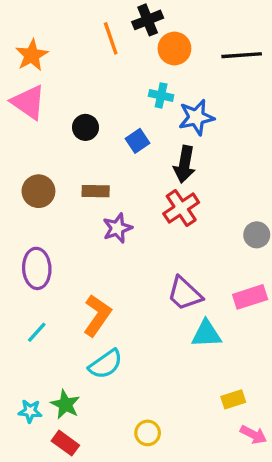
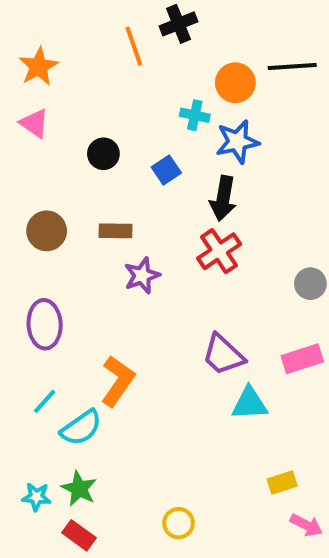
orange circle: (174, 48) -> (235, 83), moved
pink triangle: (28, 102) -> (34, 123), size x0.7
cyan semicircle: (106, 364) -> (81, 428), moved

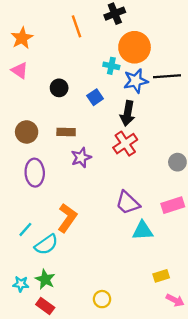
black cross: (179, 24) -> (115, 14), moved
black line: (292, 66) -> (167, 76), moved
orange circle: (235, 83) -> (135, 47), size x1.4
purple ellipse: (45, 324) -> (35, 173), moved

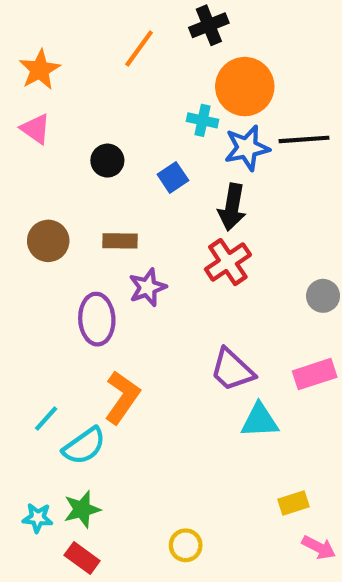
orange line: (76, 26) -> (139, 49), turned 55
purple ellipse: (35, 173) -> (97, 319), moved
green star: (45, 279) -> (82, 509), turned 30

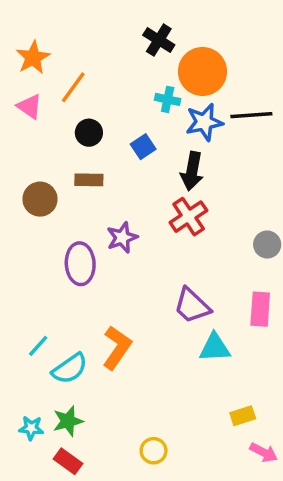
black cross: (209, 25) -> (159, 40), moved, turned -36
orange line: (139, 49) -> (73, 87), moved
brown rectangle: (120, 241) -> (89, 180), moved
pink rectangle: (315, 374) -> (260, 309), turned -68
orange L-shape: (122, 397) -> (117, 348), moved

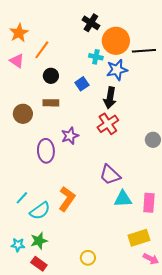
black line: (251, 115) -> (144, 51), moved
pink rectangle: (260, 309) -> (149, 203), moved
yellow rectangle: (243, 416) -> (139, 238), size x1.5

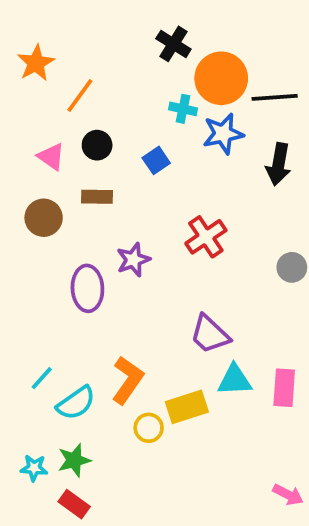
pink triangle: (17, 61) -> (51, 157), moved
black arrow: (110, 98) -> (278, 164), moved
yellow rectangle: (139, 238) -> (187, 407), moved
yellow circle: (88, 258) -> (149, 428), moved

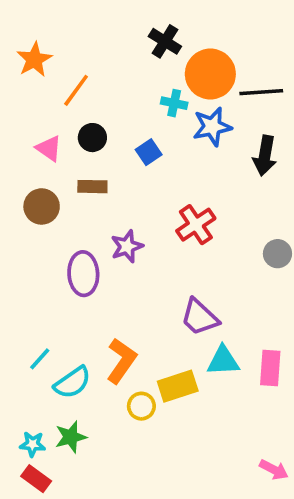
red rectangle: (74, 504) -> (36, 479), moved

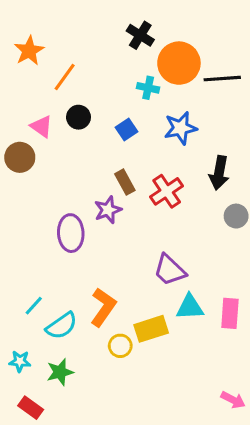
blue star: (212, 127) -> (180, 128), moved
black arrow: (265, 156) -> (219, 173), moved
brown rectangle: (92, 187) -> (125, 182), moved, turned 60
brown circle: (42, 206) -> (20, 157), moved
cyan star: (33, 444) -> (20, 361), moved

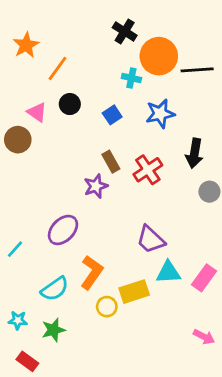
purple ellipse: (71, 233) -> (63, 230), moved, turned 48
cyan line: (34, 306) -> (15, 249), moved
pink rectangle: (230, 313) -> (204, 278), turned 32
pink arrow: (233, 400) -> (204, 337), moved

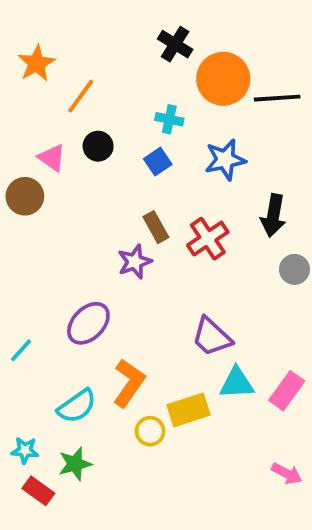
cyan cross: (131, 78) -> (169, 119), moved
red rectangle: (27, 361) -> (38, 491), moved

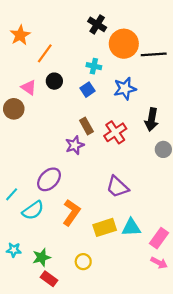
cyan triangle: (237, 383) -> (131, 227), moved
pink rectangle: (287, 391) -> (159, 238), moved
cyan semicircle: (77, 406) -> (33, 210), moved
yellow circle: (150, 431) -> (83, 262), moved
red rectangle: (38, 491) -> (49, 279), moved

